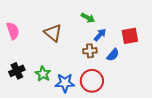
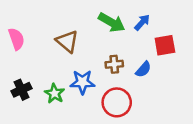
green arrow: (88, 18) -> (112, 22), size x1.5
blue arrow: (100, 35) -> (142, 22), moved
blue star: (65, 83) -> (82, 82), moved

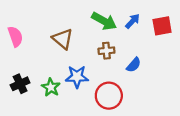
red square: (165, 45) -> (162, 26), moved
brown cross: (114, 64) -> (106, 51), moved

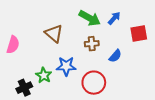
red square: (162, 26) -> (139, 33), moved
pink semicircle: (15, 36) -> (13, 45), moved, turned 36
black cross: (20, 84) -> (24, 88), moved

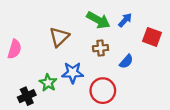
brown triangle: (54, 33) -> (59, 37), turned 36
red square: (139, 33) -> (152, 37), turned 30

